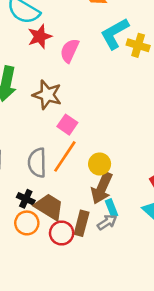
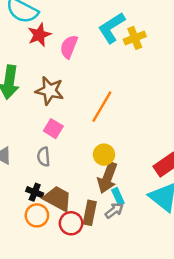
yellow cross: (138, 45) -> (135, 38), turned -35
pink square: (67, 125) -> (53, 129), moved
orange line: (65, 156) -> (102, 107), moved
gray semicircle: (37, 163) -> (44, 157), size x0.7

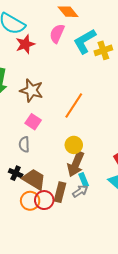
pink semicircle: (69, 47) -> (57, 34), moved
orange circle: (37, 215) -> (30, 201), moved

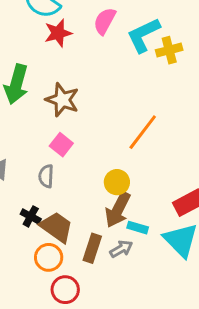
orange line: (74, 105) -> (143, 132), moved
cyan rectangle: (84, 180) -> (138, 228), moved, turned -56
red circle: (44, 200) -> (65, 290), moved

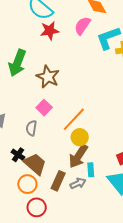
orange line: (143, 132) -> (74, 119), moved
cyan rectangle: (138, 228) -> (91, 170), turned 64

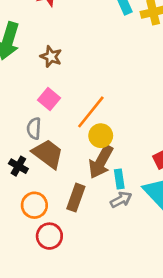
brown star: (48, 77) -> (51, 57), size x0.7
brown trapezoid: (35, 164) -> (48, 154), moved
gray arrow: (78, 183) -> (121, 200), moved

